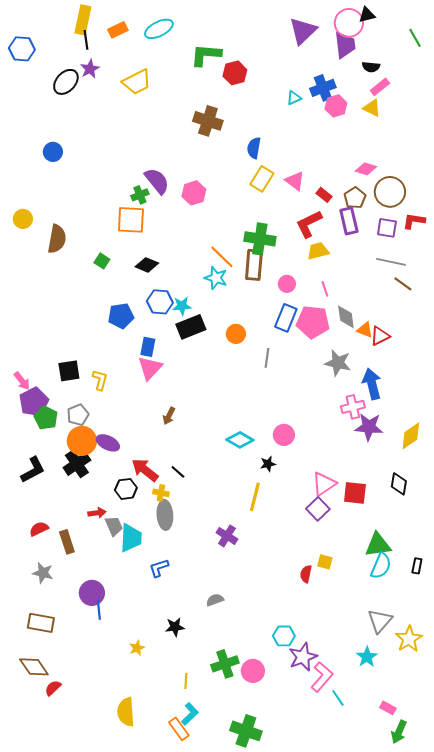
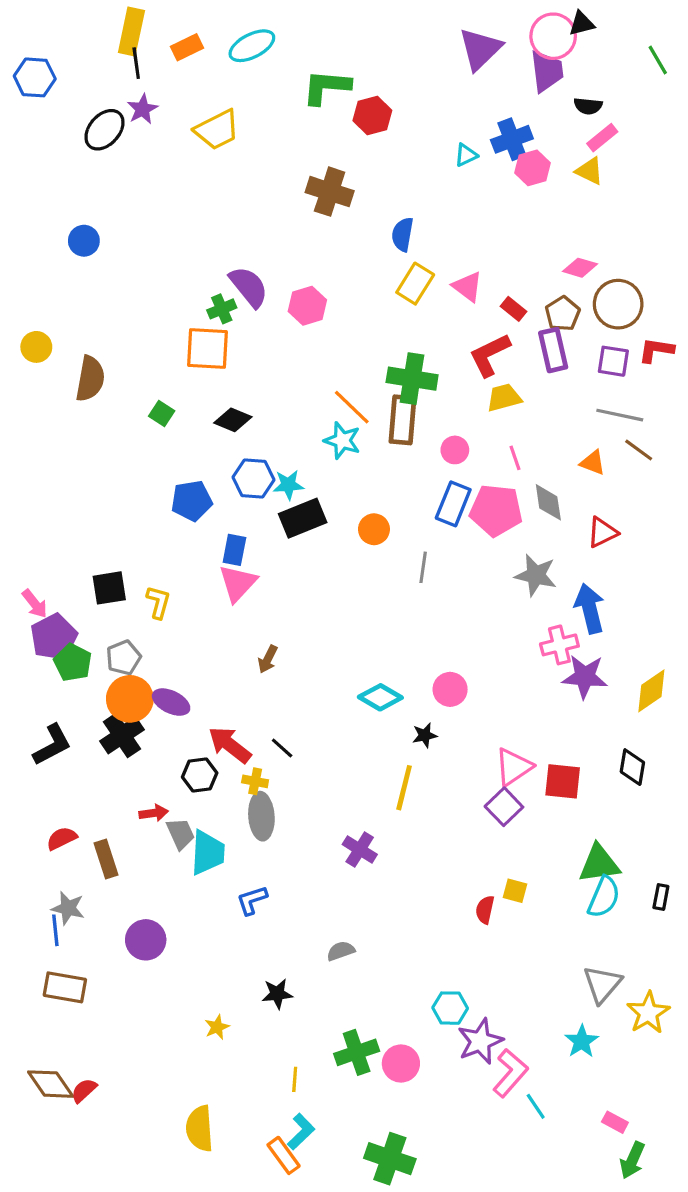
orange triangle: (365, 330) -> (593, 463), moved
blue line: (99, 610) -> (55, 930), moved
brown diamond: (34, 667) -> (51, 1084), moved

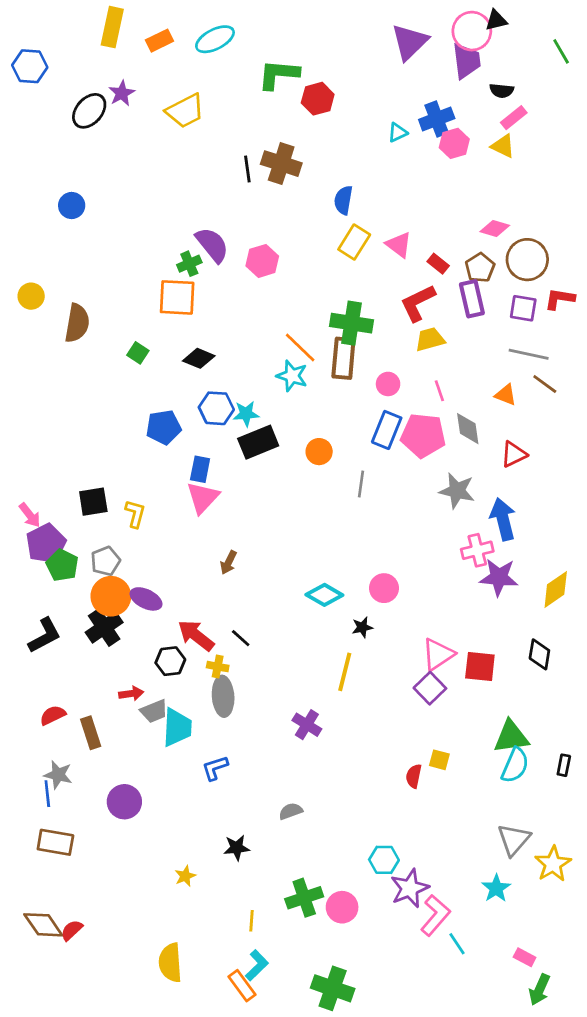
black line: (136, 63) -> (247, 169), moved
gray trapezoid: (181, 834) -> (154, 711), turned 92

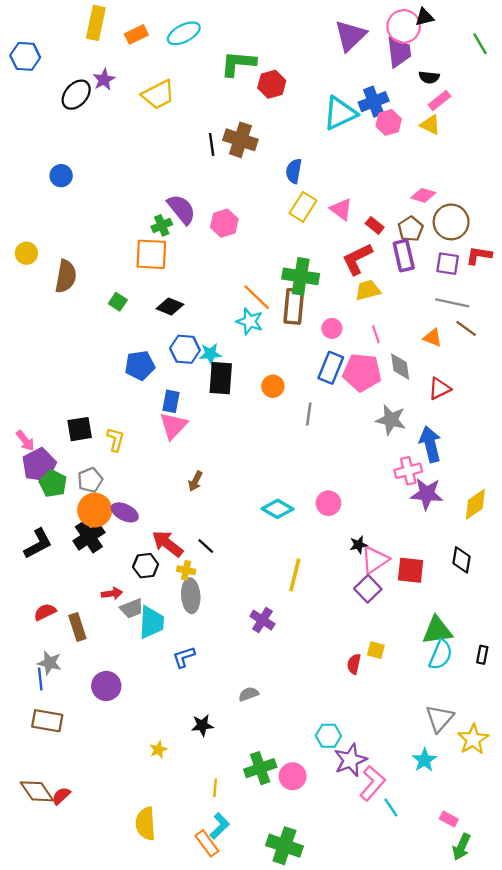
cyan triangle: (397, 132) -> (340, 113), size x2.0
black rectangle: (258, 442) -> (221, 378), turned -64
black star: (362, 627) -> (359, 545), moved

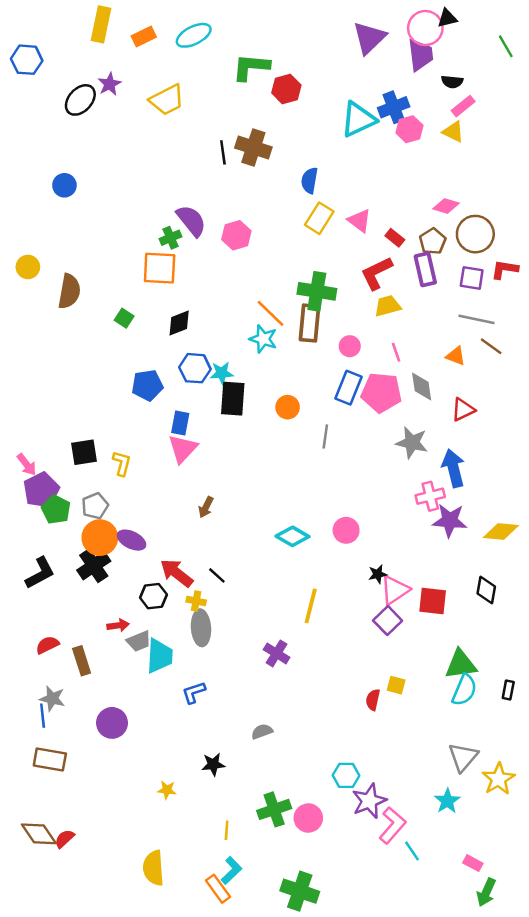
black diamond: (170, 306) -> (179, 323), turned -44
yellow diamond: (475, 504) -> (501, 532), turned 40
yellow star: (158, 750) -> (167, 790), turned 30

